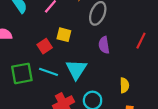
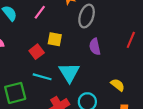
green square: (22, 73) -> (15, 93), moved
yellow semicircle: (124, 85) -> (118, 85), turned -48

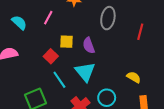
gray ellipse: (87, 16) -> (108, 18), moved
purple semicircle: (95, 47) -> (89, 45), moved
cyan line: (42, 77) -> (59, 80), turned 48

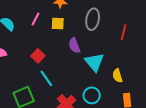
yellow square: (67, 42) -> (58, 23), moved
cyan triangle: (85, 72) -> (94, 62), moved
yellow semicircle: (134, 77) -> (117, 76), turned -136

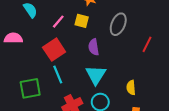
pink line: (35, 19) -> (58, 22), moved
red square: (38, 56) -> (54, 50), size x1.5
cyan triangle: (94, 62) -> (96, 75), moved

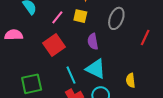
cyan line: (58, 74) -> (71, 75), moved
cyan triangle: (96, 75) -> (96, 69), turned -35

